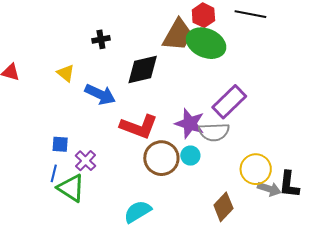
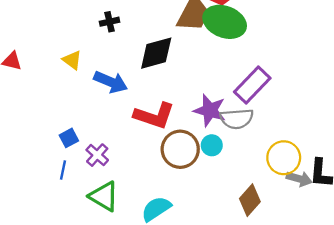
blue square: (60, 144) -> (69, 138), turned -30
green triangle: (71, 188) -> (104, 196), moved

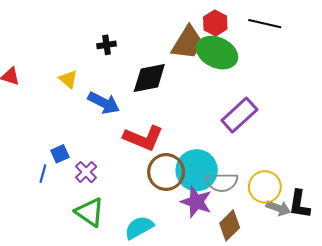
purple star: (210, 110) -> (196, 202), moved
gray semicircle: (237, 119) -> (222, 182), moved
cyan circle: (212, 145) -> (197, 170), size x2.0
blue line: (63, 170) -> (43, 174), moved

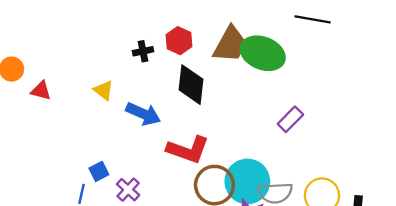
red hexagon: (215, 23) -> (179, 41), moved
black diamond: (149, 78) -> (191, 85), turned -69
purple rectangle: (239, 115) -> (290, 119), size x0.7

